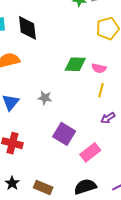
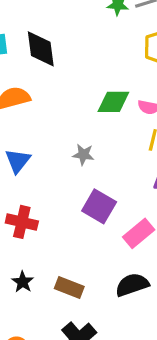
gray star: (45, 98) -> (83, 155), moved

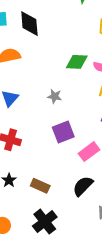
purple square: (99, 206) -> (63, 132), turned 35
black semicircle: (132, 285) -> (83, 186), turned -30

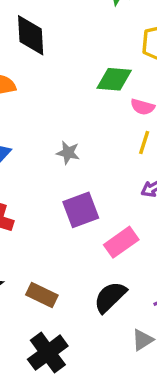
green diamond: (77, 62) -> (114, 79), moved

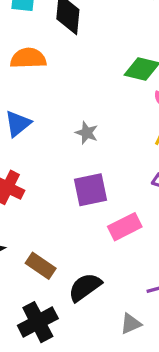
black semicircle: (110, 297) -> (85, 287), moved

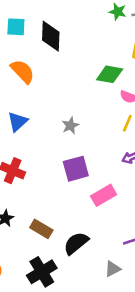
orange semicircle: (28, 58) -> (23, 71), turned 52
gray star: (87, 133) -> (70, 125), turned 30

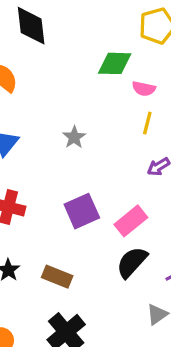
purple square: (76, 169) -> (82, 211), moved
black semicircle: (76, 243) -> (132, 262), moved

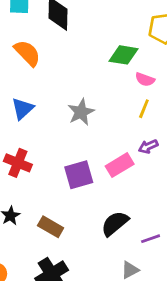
gray star: (74, 137) -> (81, 112), size x1.4
pink rectangle: (131, 221) -> (120, 165), moved

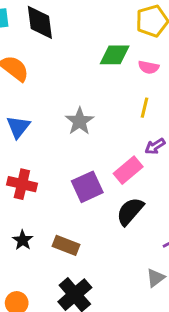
pink semicircle: (145, 79) -> (149, 67), moved
black semicircle: (115, 223) -> (130, 211), moved

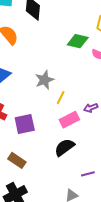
yellow line: (144, 108) -> (61, 98), moved
purple square: (87, 187) -> (25, 124), moved

